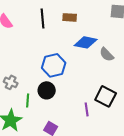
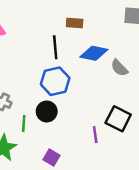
black line: (43, 18) -> (55, 47), moved

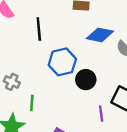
black line: (55, 47) -> (39, 29), moved
black circle: (47, 111) -> (86, 80), moved

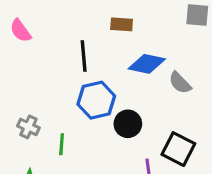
black line: (39, 29) -> (84, 56), moved
green line: (32, 103) -> (62, 144), moved

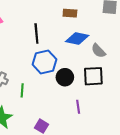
brown rectangle: (122, 24) -> (70, 13), moved
black square: (178, 149) -> (93, 76), moved, turned -30

